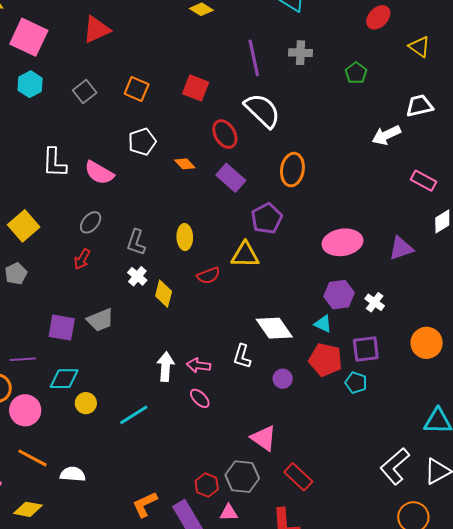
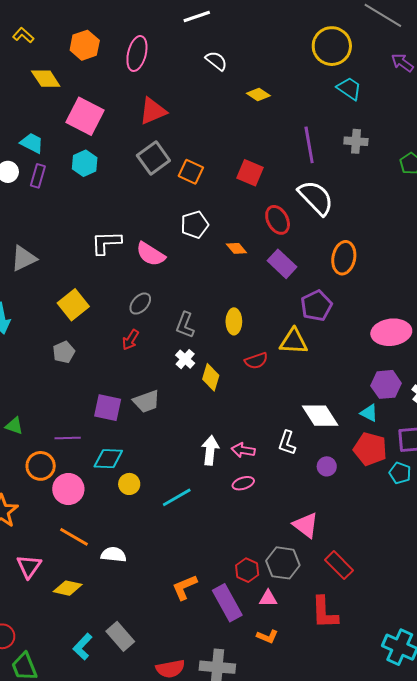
gray square: (85, 91) -> (153, 158), moved, size x1.4
white L-shape: (54, 163) -> (106, 243), turned 84
pink ellipse: (200, 398) -> (243, 483), turned -65

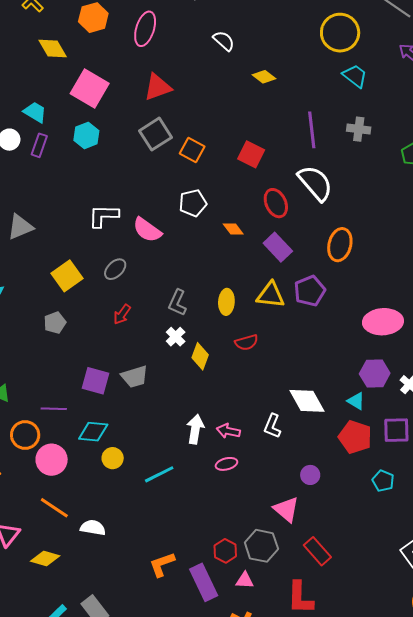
gray ellipse: (140, 304) -> (115, 269), moved
yellow triangle: (294, 341) -> (271, 295), moved
purple circle: (327, 466) -> (310, 475), moved
cyan pentagon: (400, 473) -> (383, 481), moved

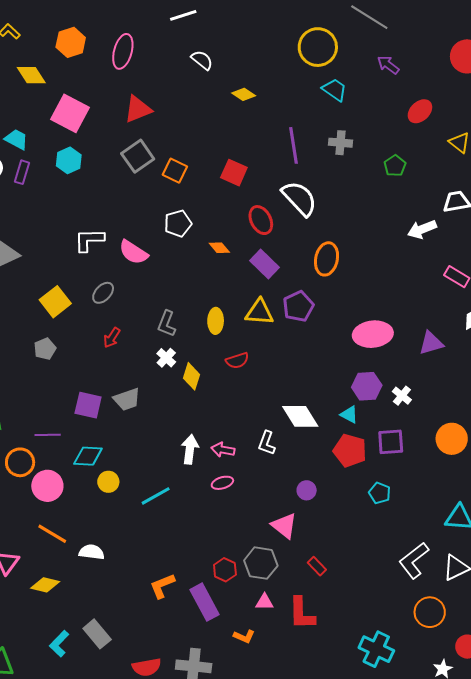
red rectangle: (317, 551) -> (317, 566), size x0.7
pink triangle: (245, 580) -> (264, 602), moved

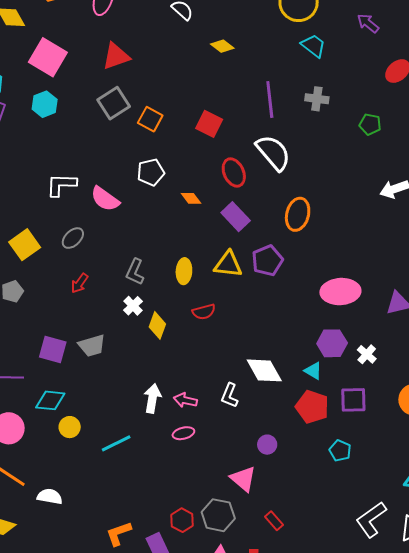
green pentagon: (395, 166) -> (370, 124), turned -30

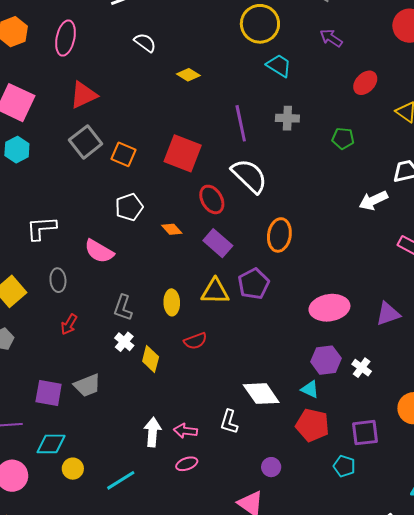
red square: (209, 124) -> (183, 153), size x1.4
pink semicircle: (105, 199) -> (99, 251), moved
gray ellipse: (73, 238) -> (58, 280), turned -45
purple square: (353, 400) -> (365, 433), moved

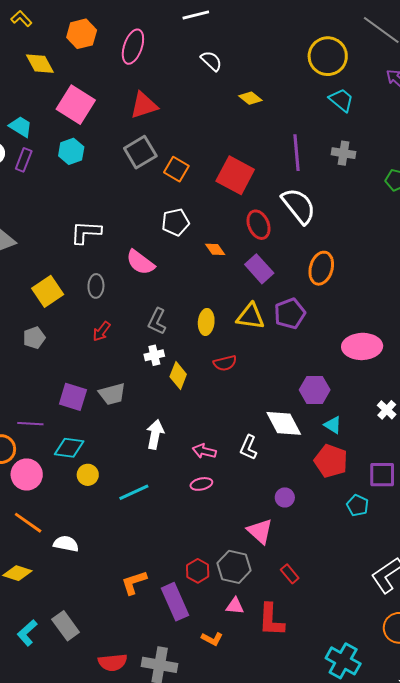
white cross: (124, 342) -> (154, 355), turned 30
purple hexagon: (326, 360) -> (315, 390), moved
white arrow: (153, 432) -> (155, 434), moved

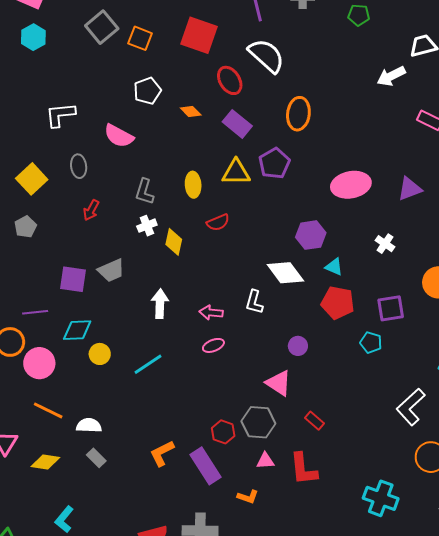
gray rectangle: (66, 626) -> (96, 458), moved, size x0.7

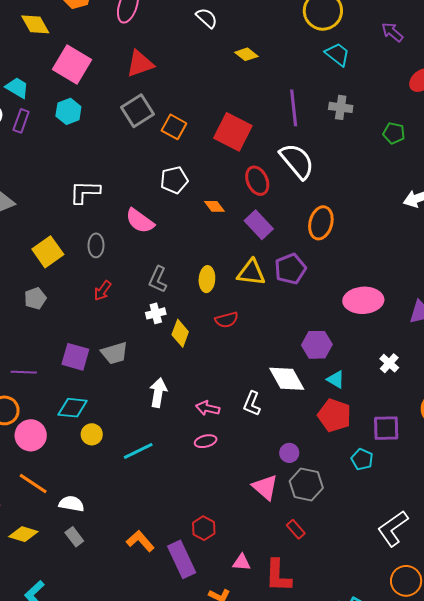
purple line: (35, 312) -> (24, 372), moved
gray hexagon: (258, 422) -> (306, 485), moved
orange L-shape: (162, 453) -> (140, 541), turned 68

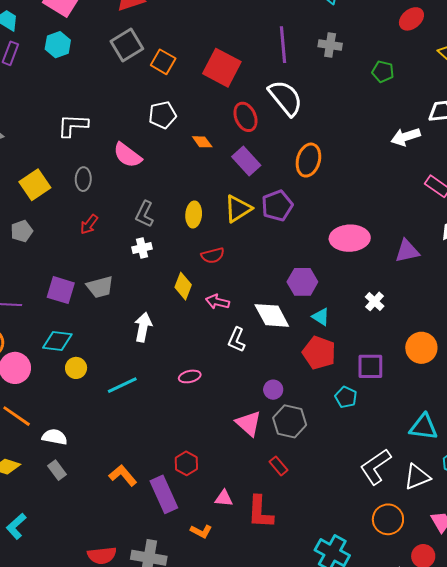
yellow triangle: (251, 273) -> (238, 209), turned -40
yellow diamond: (180, 333) -> (183, 286), moved
pink arrow: (208, 408) -> (217, 302), moved

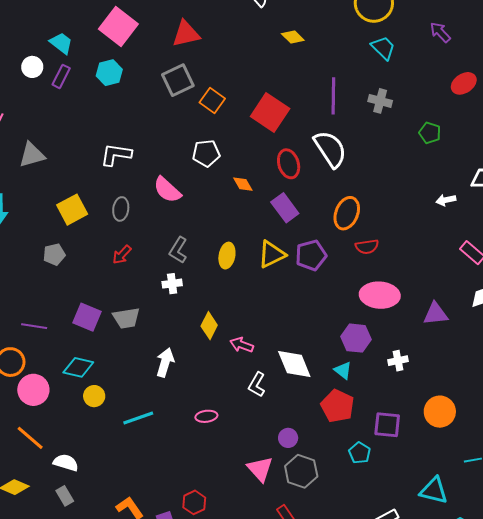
white arrow: (406, 137) -> (446, 200), size x0.7
red semicircle: (213, 255) -> (367, 247), moved
purple hexagon: (302, 282) -> (356, 338), moved
white cross: (375, 301) -> (398, 361), turned 30

